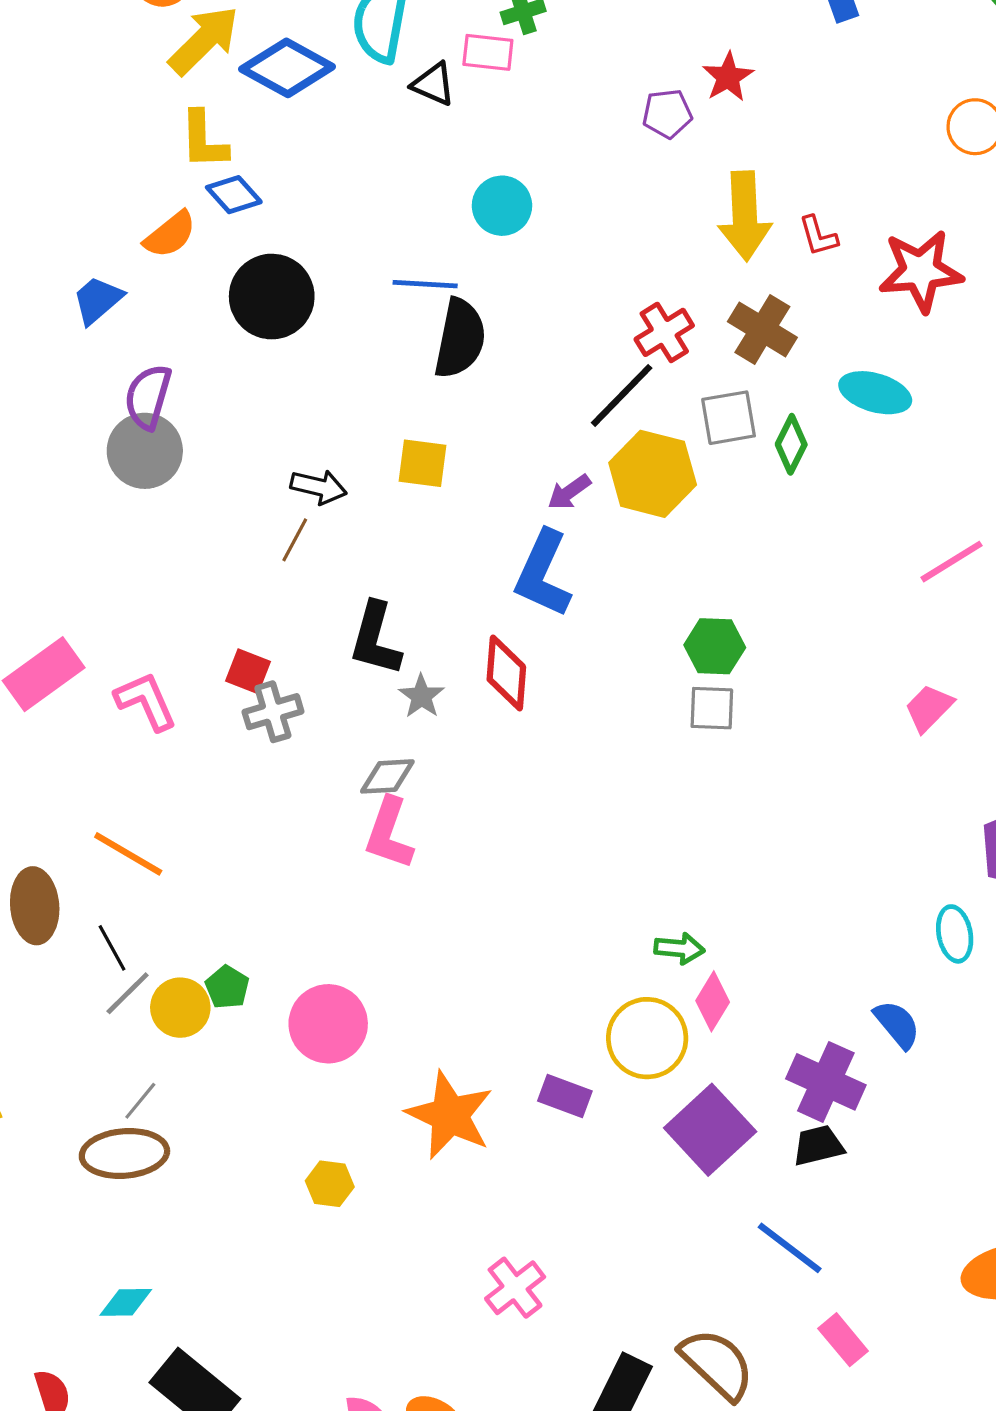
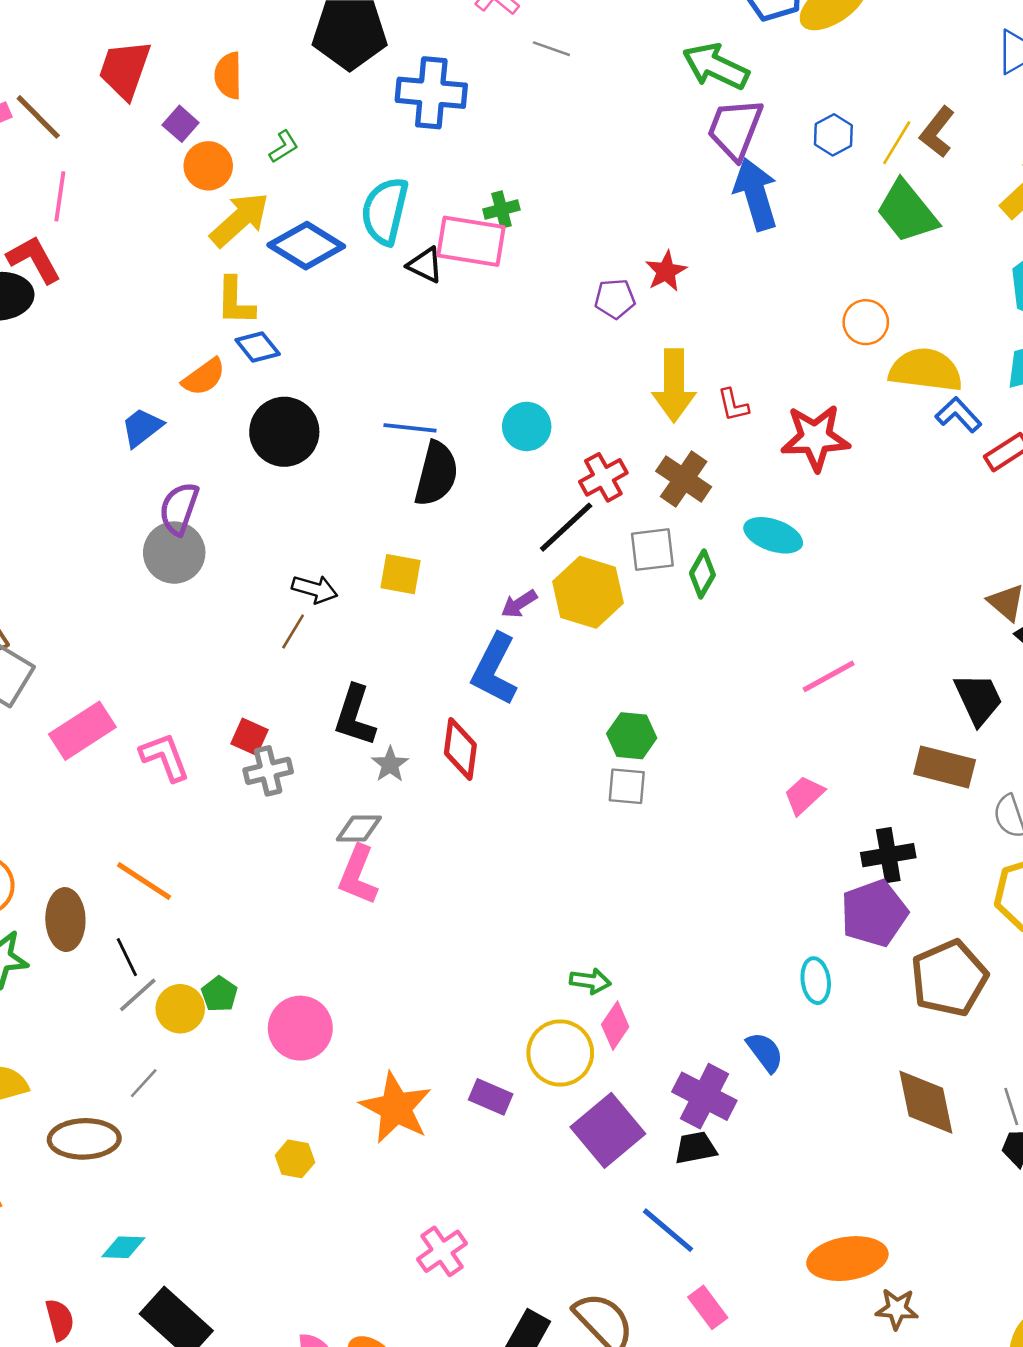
pink rectangle: (488, 52) -> (471, 241), size x1.6
cyan circle: (502, 206) -> (527, 426), moved
brown ellipse: (124, 1153) -> (84, 1139), moved

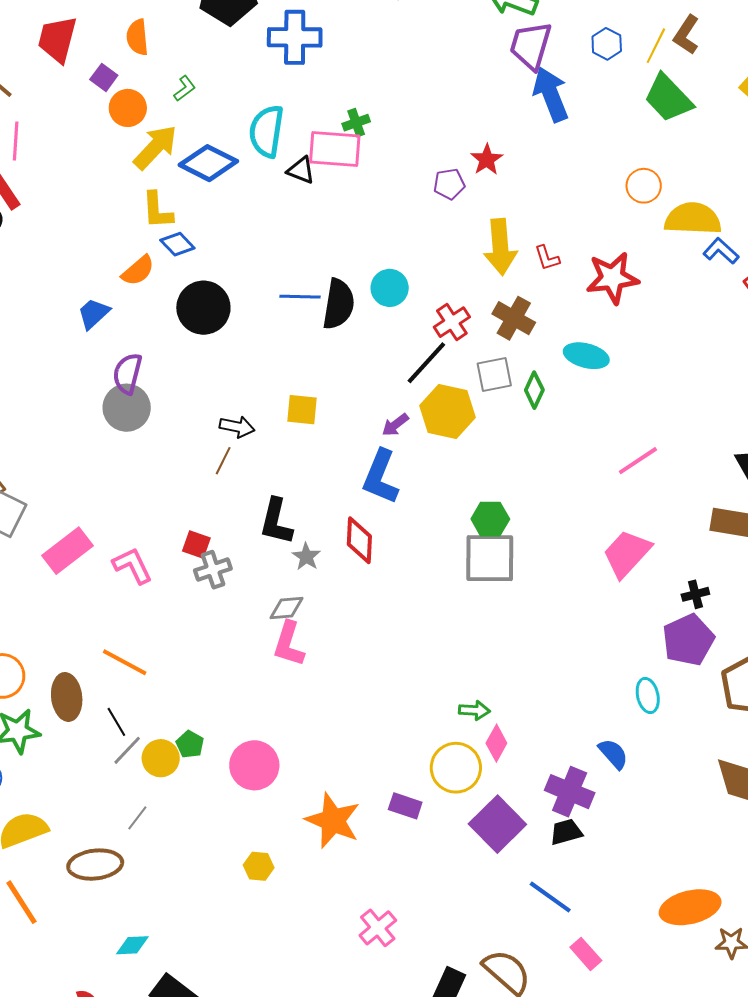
black semicircle: (436, 474) -> (339, 304), moved
gray square: (627, 786) -> (490, 558), size x1.8
pink trapezoid: (804, 795) -> (627, 554), size x1.6
black cross: (888, 855) -> (695, 594), size x0.7

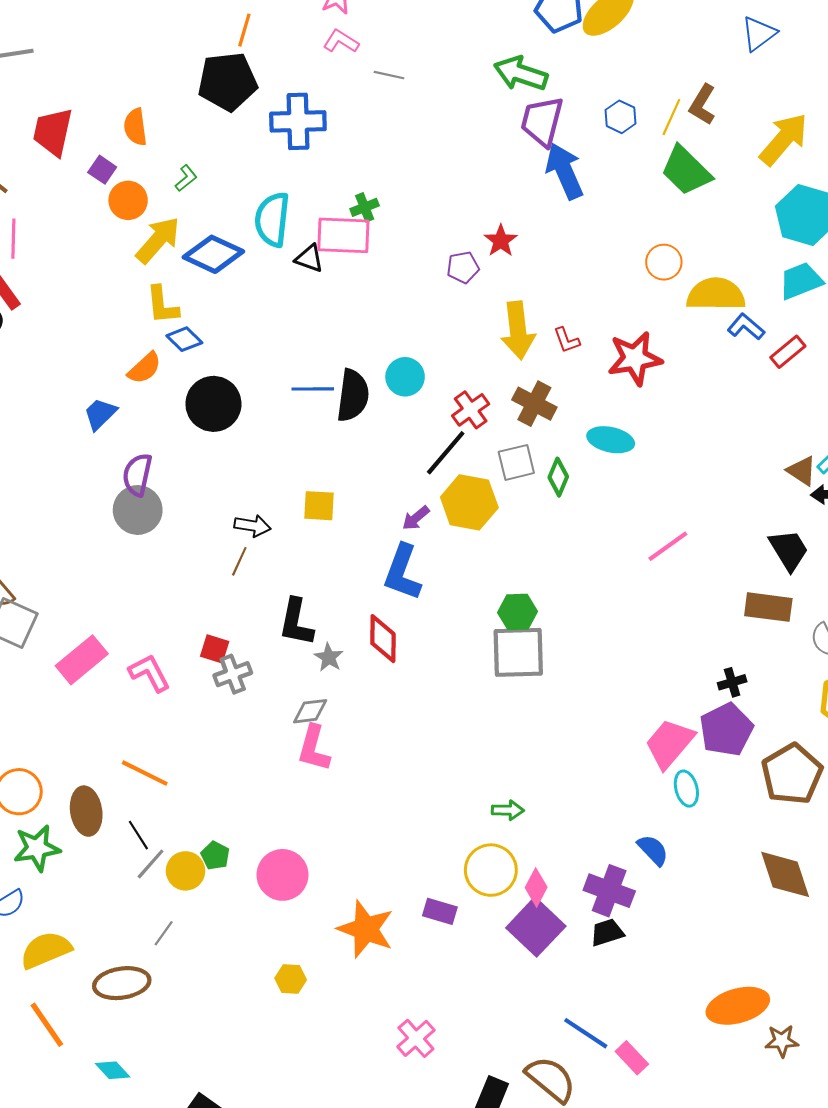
pink trapezoid: (627, 554) -> (670, 743), moved
pink diamond: (496, 743) -> (536, 887), moved
blue line: (550, 897) -> (586, 1033), moved
cyan diamond: (132, 945) -> (113, 1070), moved, turned 52

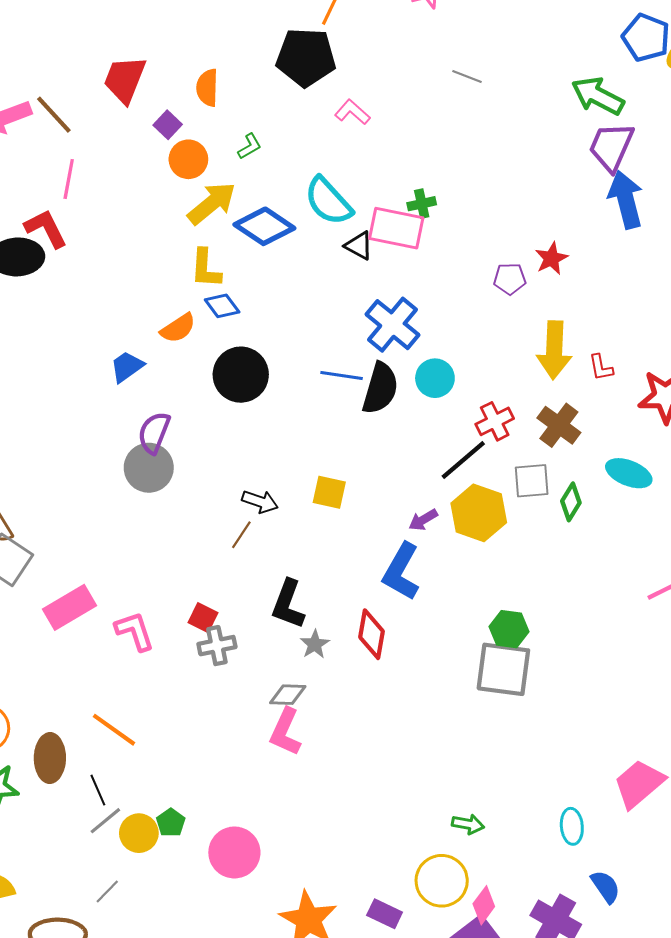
pink L-shape: (341, 41) -> (352, 112), moved
blue cross: (298, 121) -> (392, 325), moved, turned 32
cyan semicircle: (272, 219) -> (328, 201), turned -58
cyan ellipse: (686, 789) -> (572, 826), moved

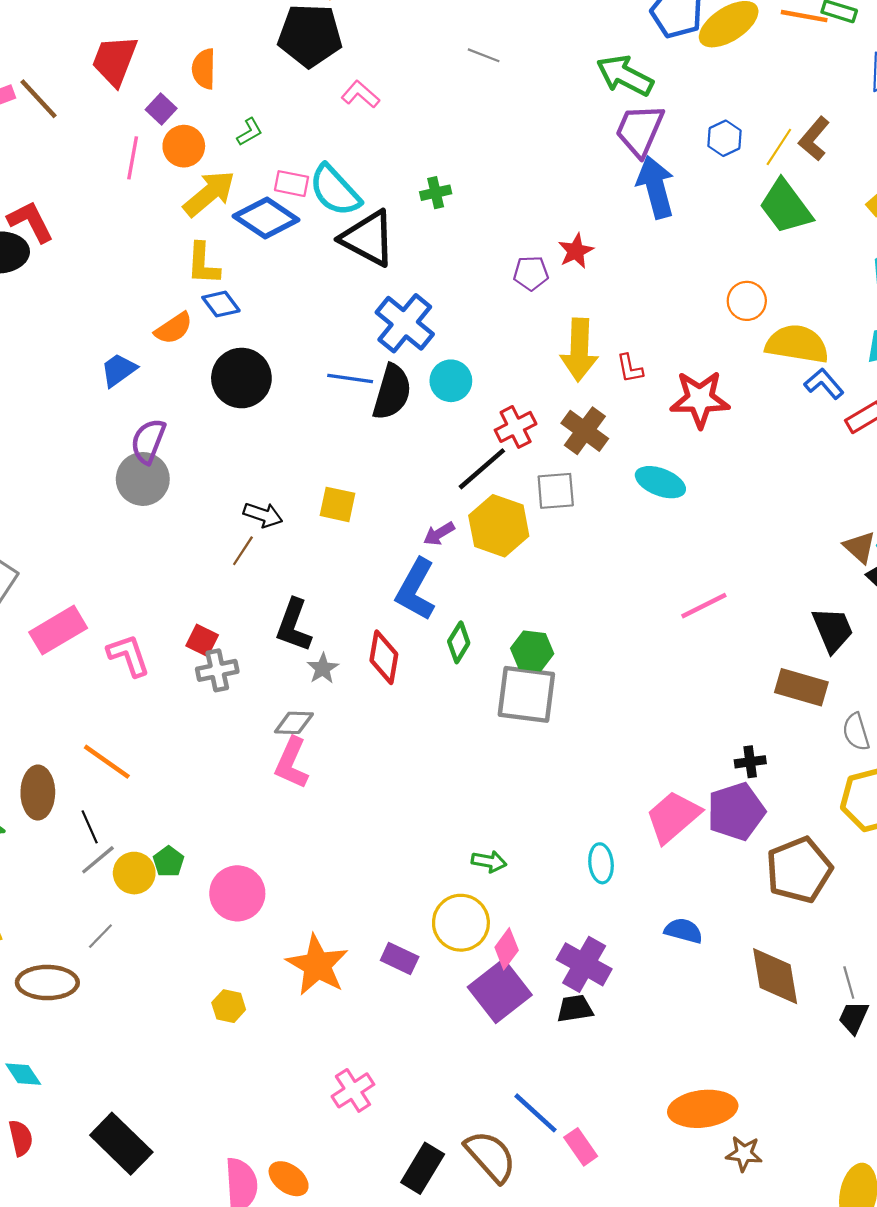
pink line: (69, 179) -> (133, 158), moved
pink rectangle: (396, 228) -> (292, 184), moved, size x0.6
black triangle: (359, 246) -> (368, 238), size x1.8
green diamond: (571, 502) -> (459, 642), moved
blue semicircle: (606, 887) -> (684, 931), moved, turned -40

